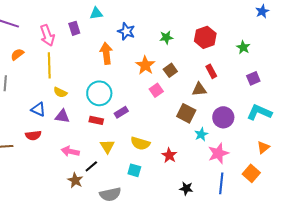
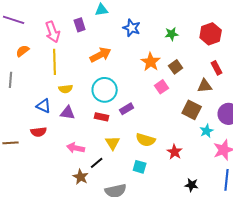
orange arrow: (106, 53) -> (101, 55), moved, turned 70
yellow semicircle: (60, 92) -> (66, 89), turned -32

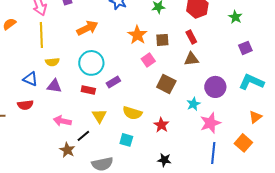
brown square: (176, 67) -> (162, 40), turned 32
red rectangle: (217, 68) -> (191, 37), moved
brown square: (192, 110) -> (166, 84), moved
black star: (192, 185) -> (164, 160), moved

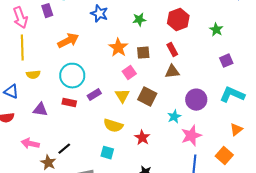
purple triangle: (54, 86) -> (40, 110), moved
yellow triangle: (99, 116) -> (122, 96), moved
pink arrow: (62, 121) -> (30, 144), moved

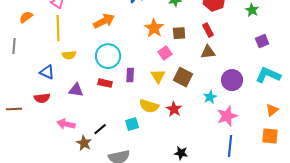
purple rectangle: (94, 95) -> (130, 75), turned -56
red star: (142, 138) -> (174, 109), moved
cyan square: (107, 153) -> (132, 124), moved, turned -32
orange square: (224, 156) -> (270, 136), moved, turned -36

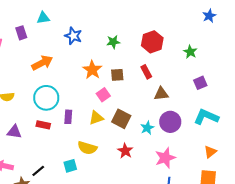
brown triangle: (208, 52) -> (161, 94), moved
yellow triangle: (158, 76) -> (96, 118), turned 42
cyan star: (210, 97) -> (147, 128), moved
red star: (174, 109) -> (125, 151), moved

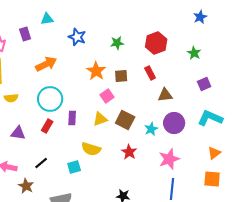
blue star: (209, 16) -> (200, 17), moved
red rectangle: (43, 125) -> (47, 126), turned -72
black line: (38, 171) -> (41, 163), moved

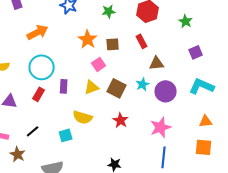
cyan star: (151, 129) -> (143, 84), moved
orange triangle: (214, 153) -> (206, 121), turned 32

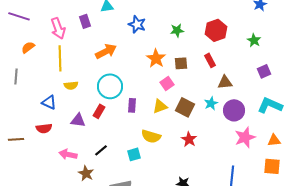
red rectangle: (39, 94) -> (99, 111), moved
pink star: (161, 127) -> (245, 137), moved

